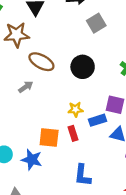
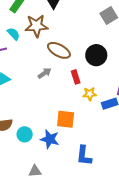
red rectangle: (73, 133) -> (76, 77), moved
blue L-shape: (83, 175) -> (84, 156), moved

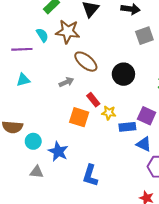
red rectangle: (76, 77) -> (93, 100), moved, turned -32
orange square: (66, 119) -> (79, 117), moved
gray triangle: (35, 171) -> (37, 172), moved

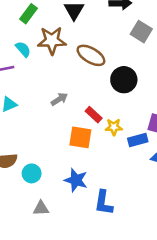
gray square: (144, 36) -> (141, 32), turned -30
brown ellipse: (86, 62) -> (91, 55), moved
blue star: (58, 151) -> (76, 180), moved

